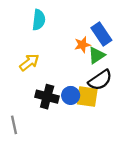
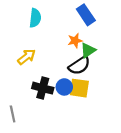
blue rectangle: (101, 34) -> (86, 15), moved
black semicircle: (100, 80) -> (79, 65), moved

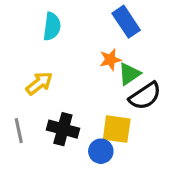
black semicircle: (79, 65) -> (145, 96), moved
blue circle: (64, 87) -> (101, 151), moved
gray line: (13, 114) -> (19, 131), moved

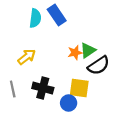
blue rectangle: (126, 22) -> (57, 15), moved
orange star: (110, 60) -> (75, 53), moved

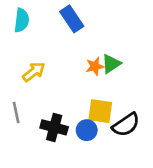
cyan semicircle: (35, 18) -> (22, 20), moved
black semicircle: (99, 65) -> (126, 125), moved
black cross: (43, 88) -> (54, 127), moved

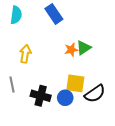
yellow arrow: (34, 72) -> (25, 54), turned -42

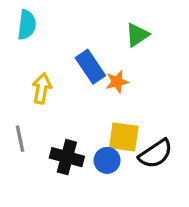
blue rectangle: (54, 14) -> (90, 67), moved
green triangle: (84, 48) -> (137, 35), moved

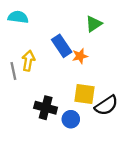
cyan semicircle: (27, 25) -> (18, 17), turned -90
gray line: (20, 139) -> (13, 71), moved
blue circle: (107, 160) -> (71, 119), moved

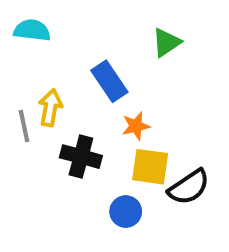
orange star: (80, 56) -> (136, 126), moved
black cross: (46, 108) -> (81, 157), moved

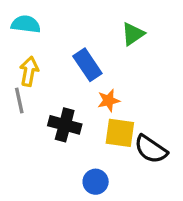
yellow arrow: (50, 108) -> (29, 71), moved
black semicircle: (189, 187) -> (151, 149), turned 68
blue circle: (126, 212) -> (96, 182), moved

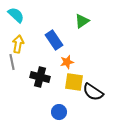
cyan semicircle: (26, 24) -> (16, 15), turned 36

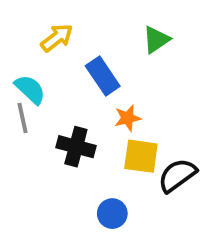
cyan semicircle: (16, 15) -> (30, 89), moved
yellow arrow: (18, 44) -> (57, 38), moved, turned 42
black semicircle: (93, 92) -> (177, 175), turned 110

